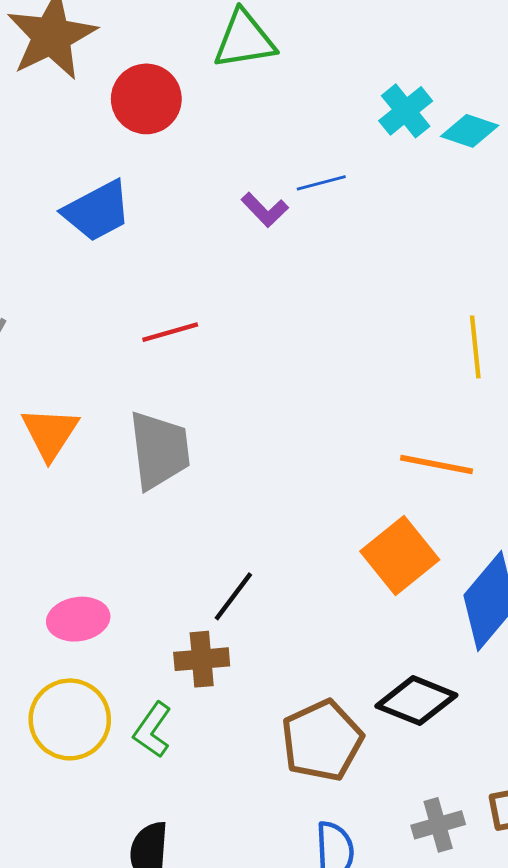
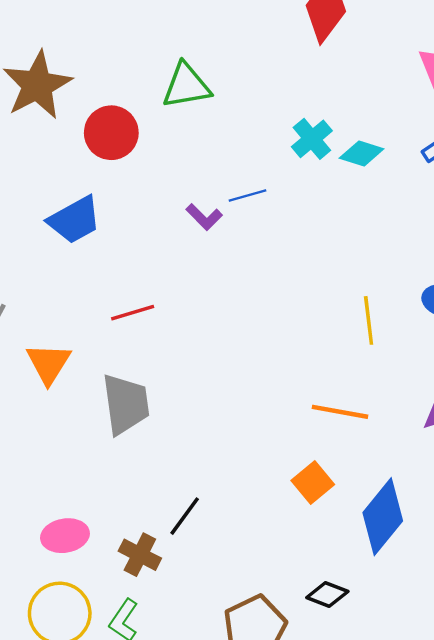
orange triangle: (50, 433) -> (49, 363), moved
orange square: (400, 555) -> (313, 483), size x0.7
brown cross: (202, 659) -> (140, 555), moved, turned 33
black diamond: (416, 701) -> (327, 594), size x0.7

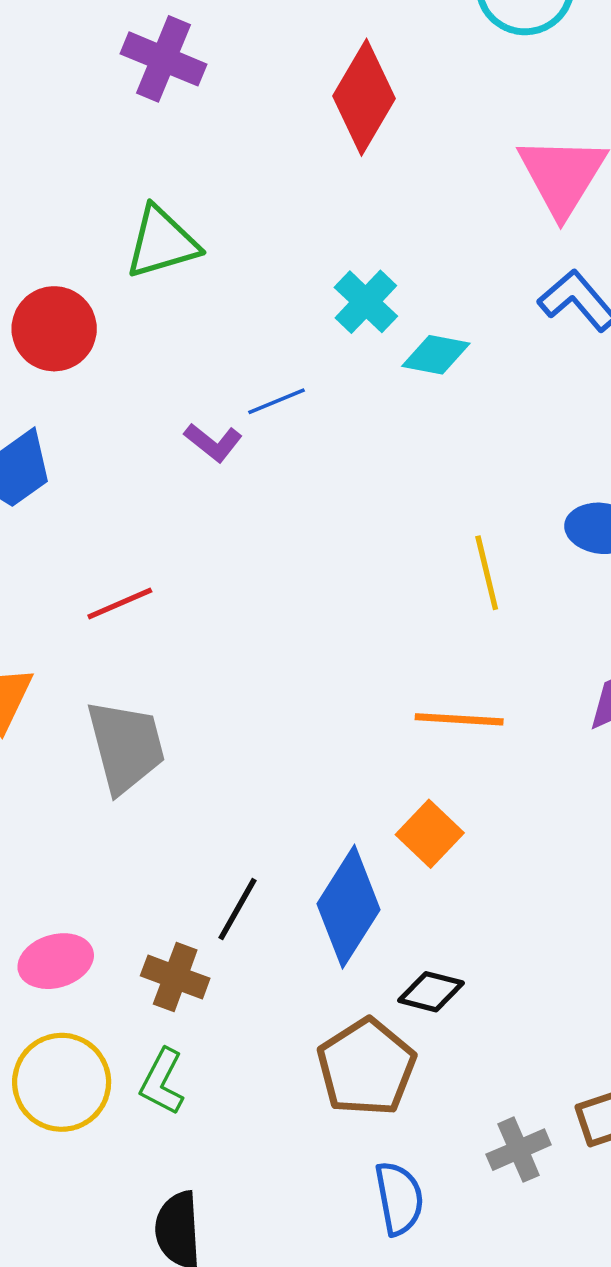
cyan diamond: (362, 153) -> (436, 355), moved
blue diamond: (383, 517) -> (349, 907), moved
black diamond: (327, 594) -> (431, 992), moved

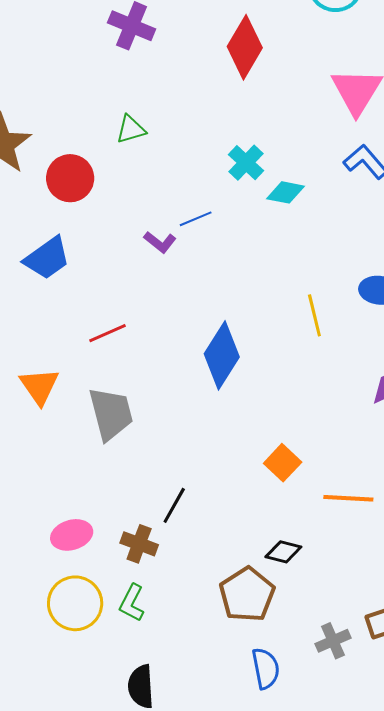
green triangle: (162, 242) -> (131, 129), size x0.7
orange line: (459, 719) -> (348, 498), moved
blue diamond: (349, 907) -> (222, 355), moved

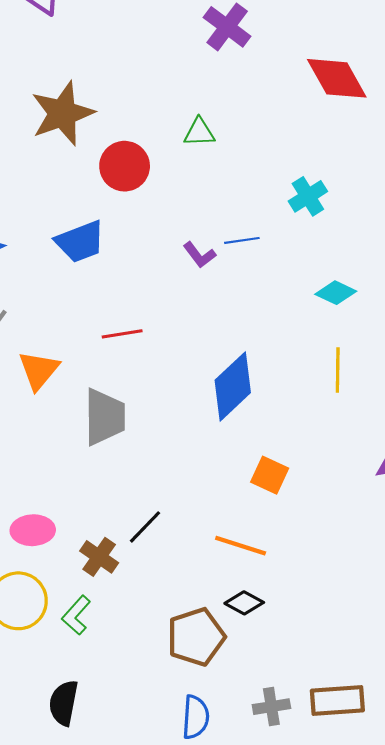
red diamond: (245, 47) -> (337, 78), turned -74
cyan diamond: (286, 192) -> (336, 293), moved
orange square: (283, 463) -> (270, 475), moved, turned -33
orange line: (348, 498) -> (241, 546), moved

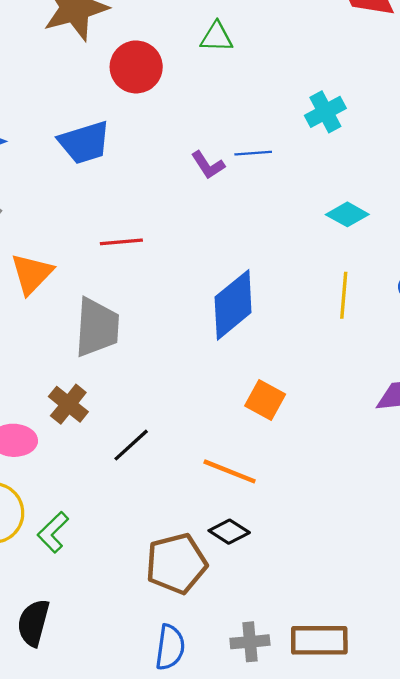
brown cross: (99, 557) -> (68, 404), moved

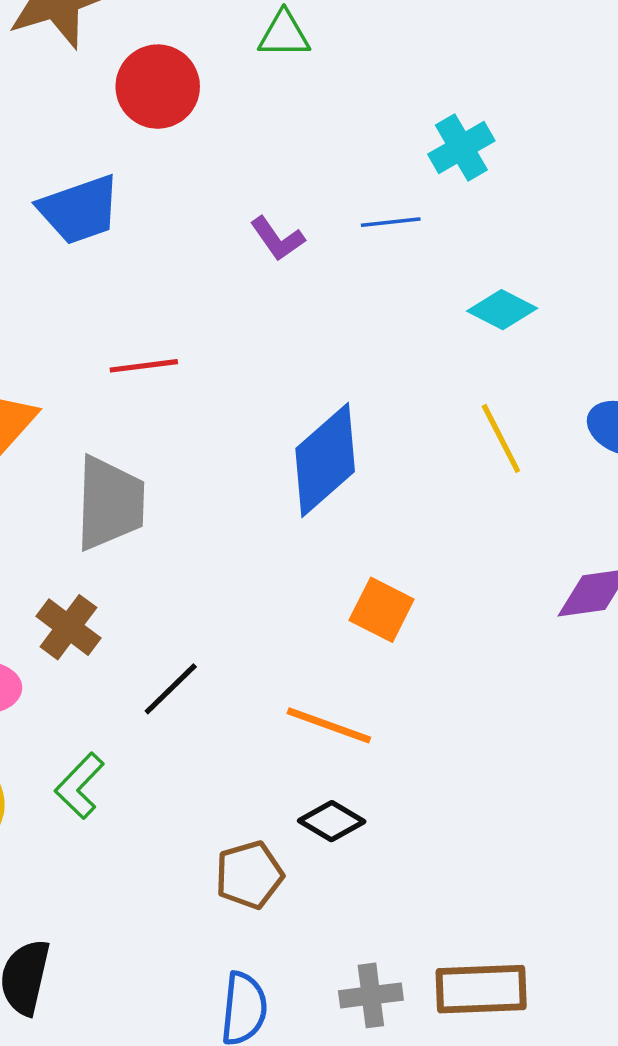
blue line: (253, 153) -> (391, 222), moved
yellow line: (344, 295) -> (501, 438), turned -30
green L-shape: (53, 532) -> (80, 786), moved
brown pentagon: (176, 564) -> (249, 875), size x0.7

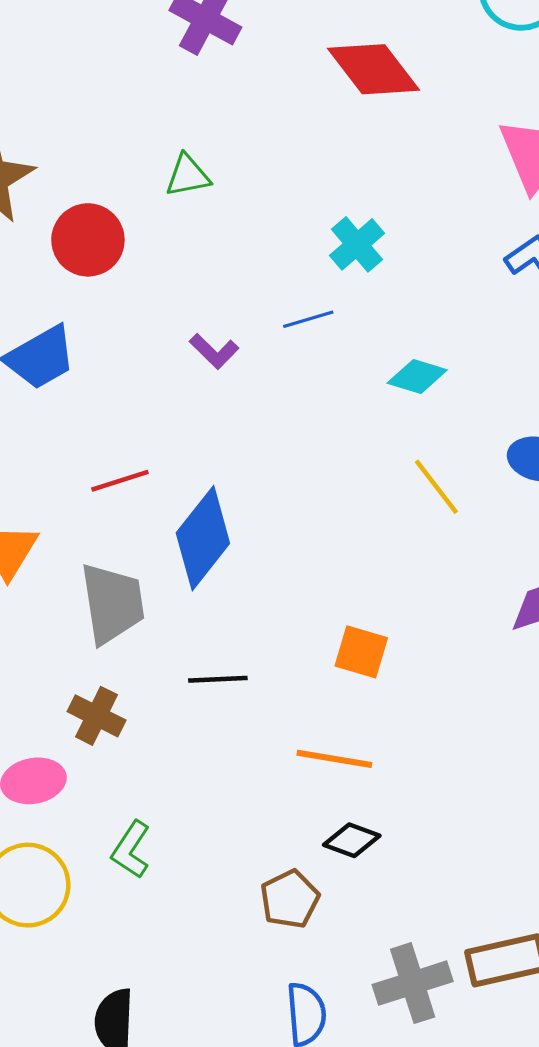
blue diamond: (325, 460) -> (203, 538), moved
black line: (171, 689) -> (218, 679), moved, turned 52
gray cross: (371, 995) -> (413, 983), size x1.4

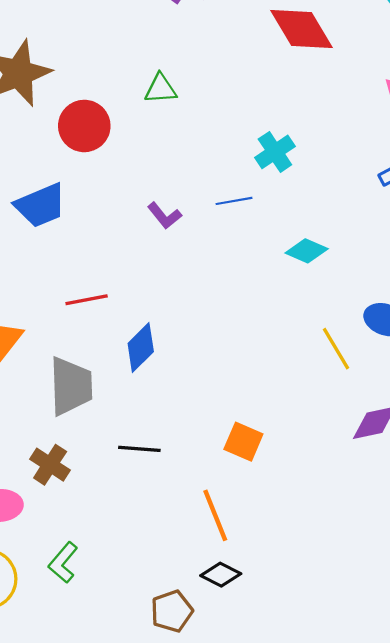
yellow line: (436, 487) -> (336, 349), moved
blue diamond: (203, 538) -> (141, 347), size x0.7
orange line: (334, 759) -> (215, 515), turned 52

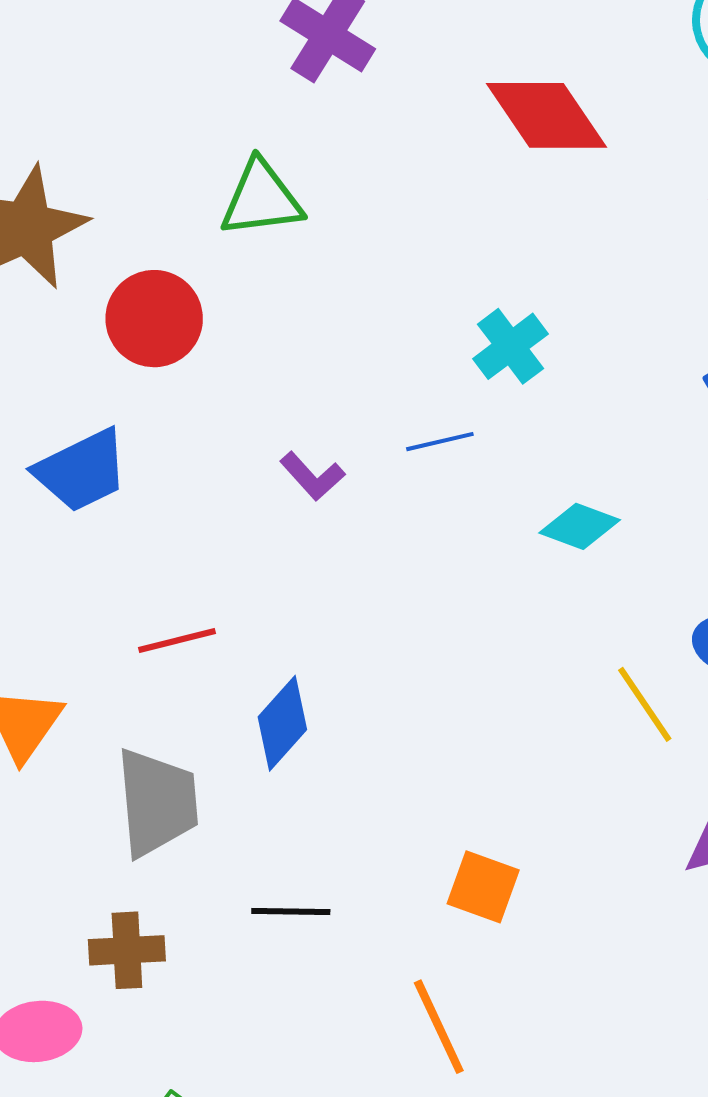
green triangle: (161, 89) -> (261, 199), moved, size x1.4
brown cross: (50, 465) -> (127, 950), turned -33

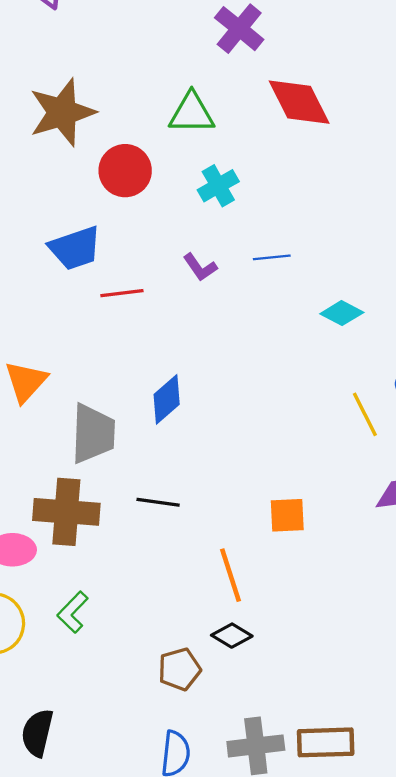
red diamond: (547, 115) -> (299, 102), moved
cyan cross: (511, 346) -> (218, 186), moved
red line: (177, 640) -> (122, 293), moved
orange square: (483, 887) -> (287, 515), moved, turned -30
brown cross: (127, 950) -> (66, 512), size x1.6

